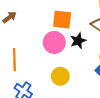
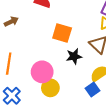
pink circle: (54, 42) -> (42, 72), moved

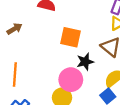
pink circle: (42, 72) -> (71, 80), moved

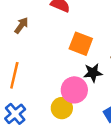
brown arrow: (14, 29) -> (21, 25), turned -32

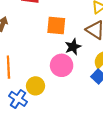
yellow circle: (62, 108) -> (36, 86), moved

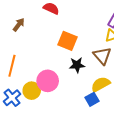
pink circle: (62, 65) -> (48, 81), moved

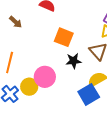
brown arrow: (19, 25) -> (16, 22), turned 96
blue square: (92, 99) -> (89, 94), size x1.5

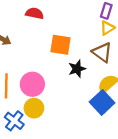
pink circle: (45, 77) -> (32, 84), moved

